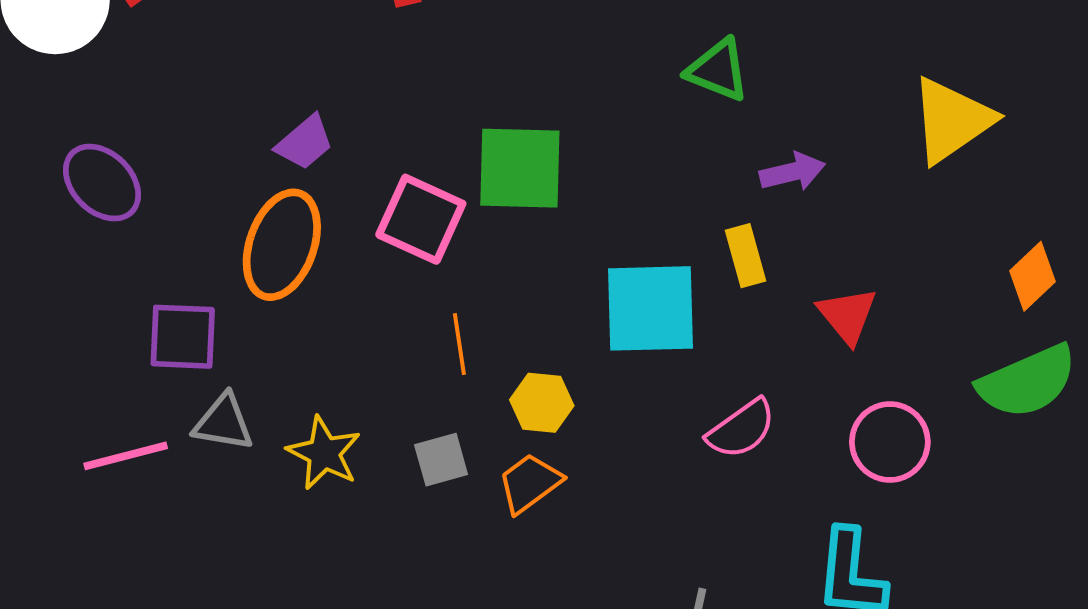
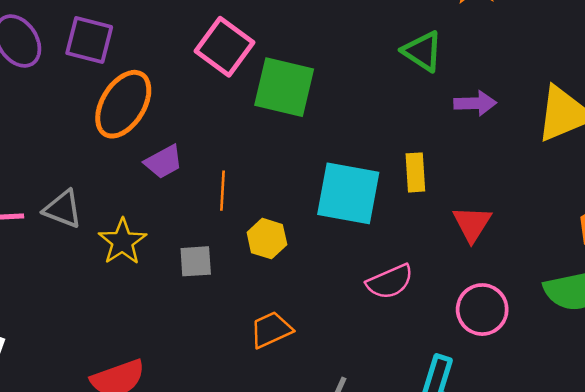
purple trapezoid: (305, 143) -> (164, 162), moved
purple arrow: (792, 172) -> (475, 103), moved
pink square: (421, 219) -> (224, 47), moved
purple square: (183, 337) -> (89, 40), moved
orange trapezoid: (530, 483) -> (271, 330), moved

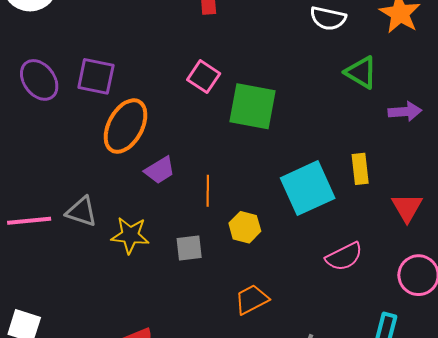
pink square: (224, 47) -> (204, 77), size x0.7
cyan square: (348, 193) -> (308, 188), turned -32
yellow star: (122, 242) -> (130, 235), turned -30

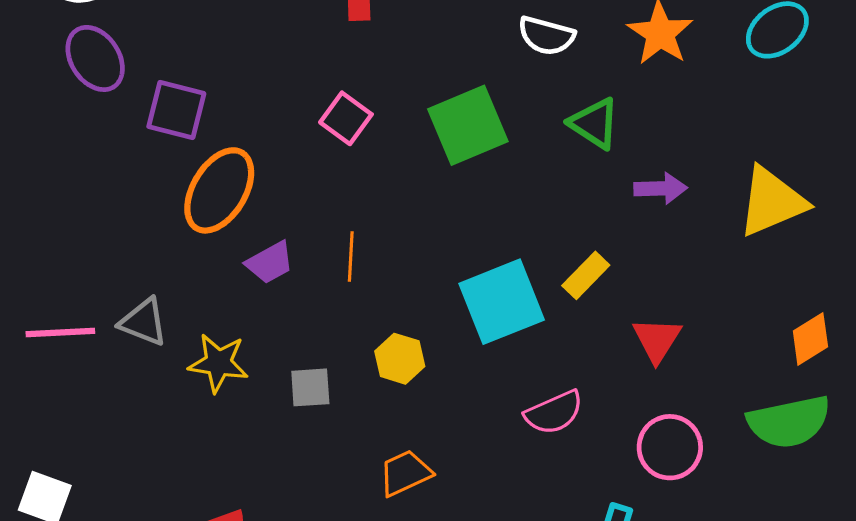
purple ellipse: (39, 80) -> (95, 58), moved
green square: (253, 106) -> (468, 125), moved, turned -36
yellow rectangle: (360, 169) -> (586, 275), turned 48
orange line: (208, 191) -> (351, 256), moved

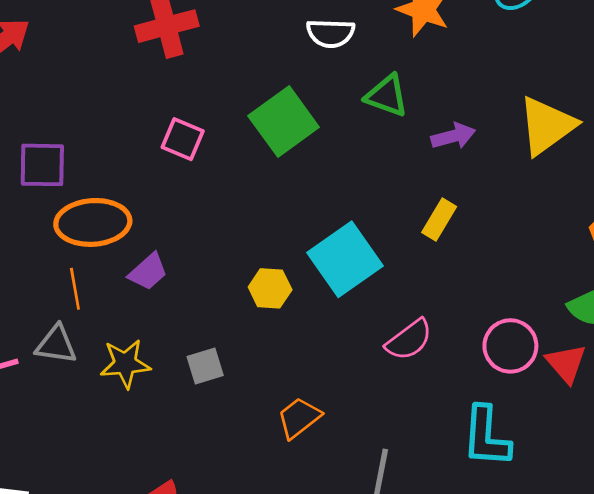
orange ellipse: (219, 190) -> (93, 222), turned 68
orange line: (351, 256) -> (75, 289), moved
yellow rectangle: (586, 275) -> (439, 219), moved
red triangle: (657, 340) -> (566, 363), moved
yellow hexagon: (400, 359) -> (270, 288), moved

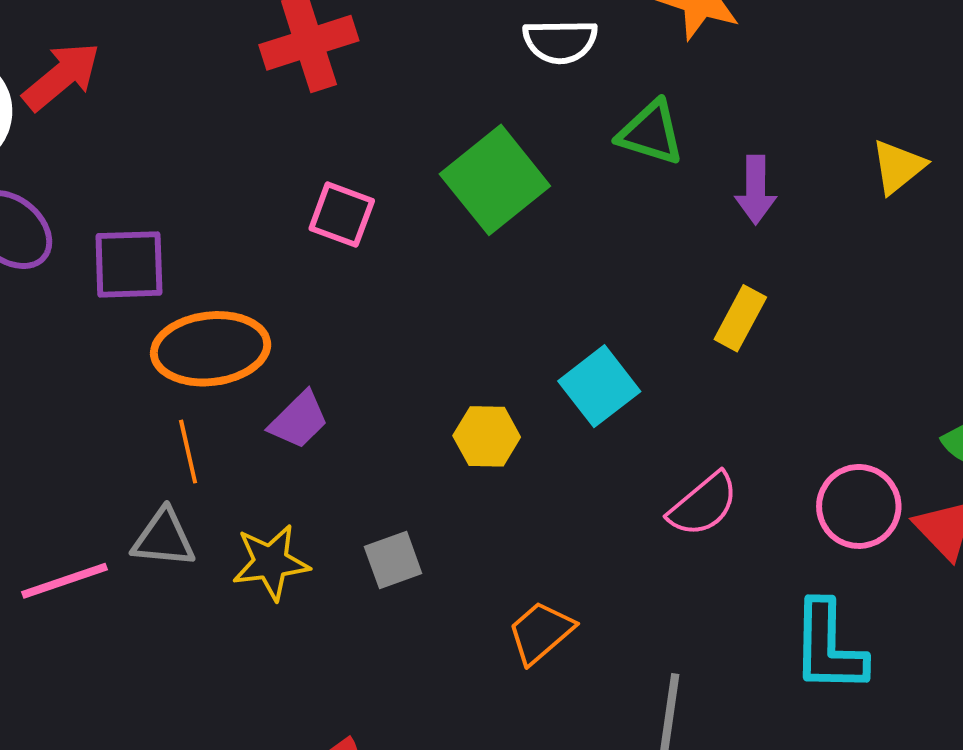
yellow triangle: (547, 126) -> (898, 167), size x0.6
purple arrow: (453, 136) -> (756, 190), turned 108
cyan square: (345, 259) -> (599, 386), size x0.7

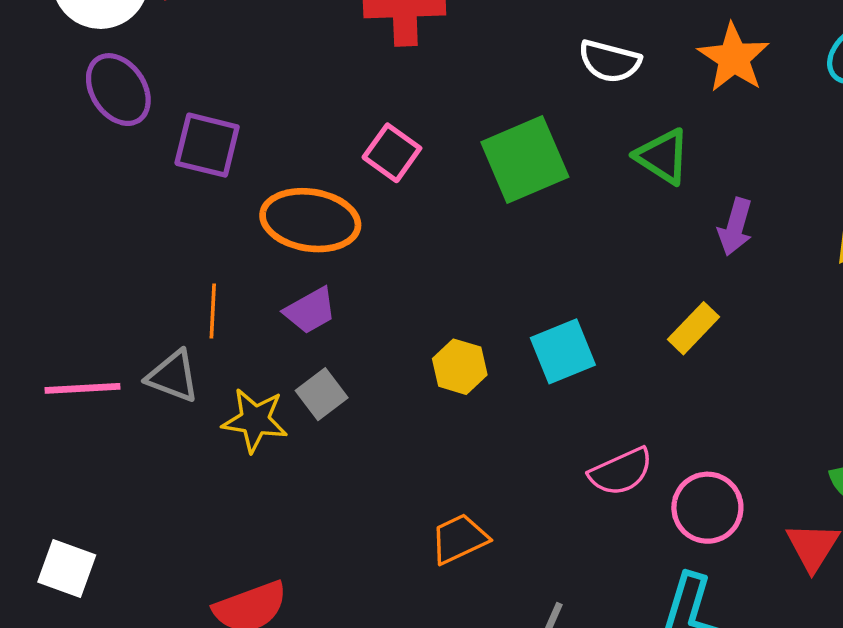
orange ellipse: (211, 349) -> (310, 220), moved
pink circle: (859, 506) -> (707, 508), moved
gray square: (393, 560) -> (322, 394), moved, turned -33

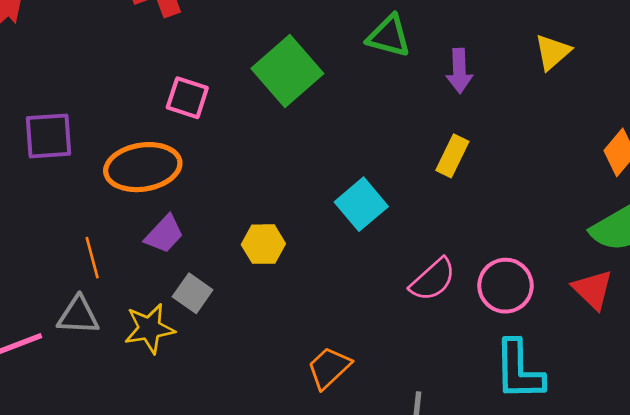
yellow hexagon: (460, 367) -> (263, 244), moved

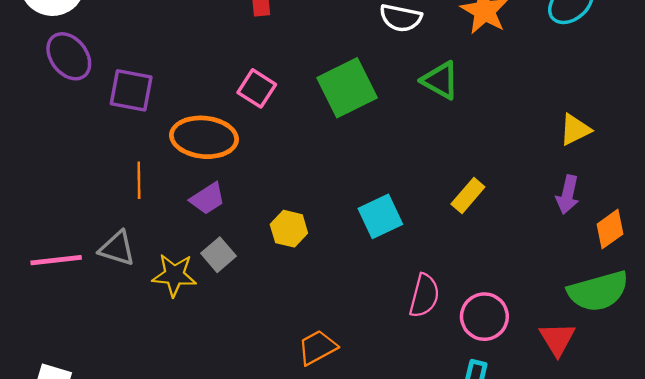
purple arrow: (459, 71) -> (568, 195), moved
orange line: (92, 258) -> (139, 180), moved
pink semicircle: (433, 280) -> (424, 296), turned -48

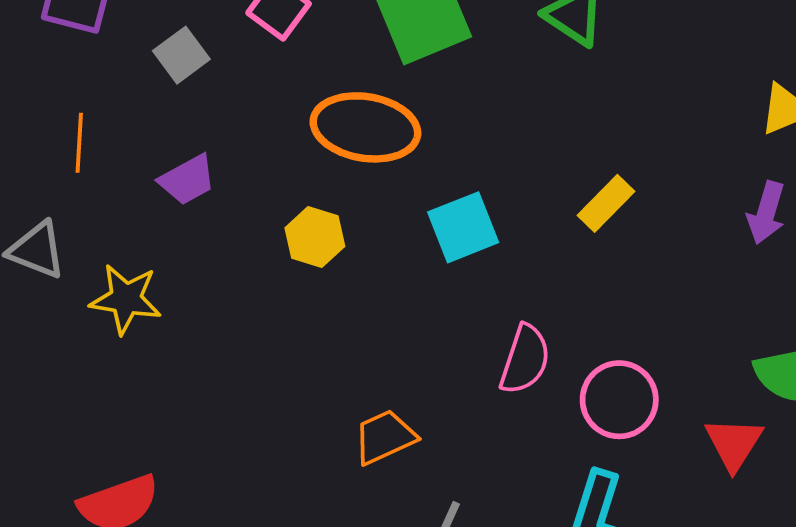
orange ellipse: (204, 137) -> (365, 127), moved
gray square: (218, 255) -> (181, 55), moved
orange trapezoid: (317, 347) -> (385, 437), moved

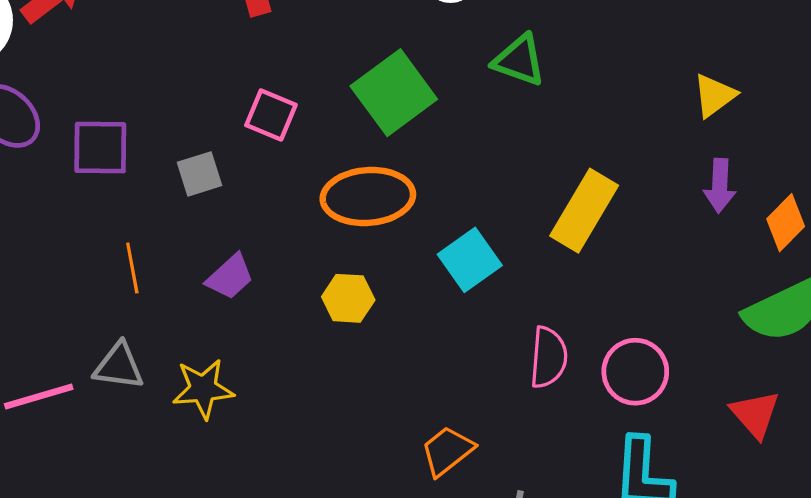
gray square: (181, 55) -> (199, 174), turned 33
yellow rectangle: (606, 203) -> (584, 211), size x1.6
red triangle: (734, 443) -> (755, 414), moved

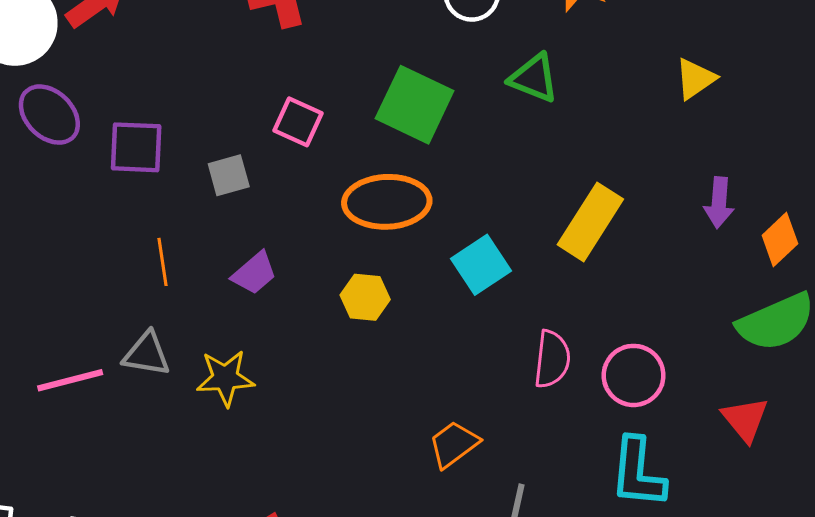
green square: (394, 93) -> (415, 105), turned -30
yellow triangle: (714, 95) -> (695, 79), moved

